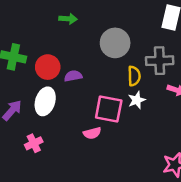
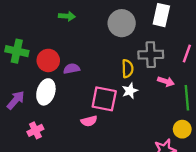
gray circle: (115, 43) -> (122, 23), moved

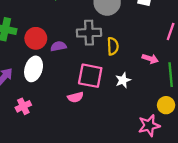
gray cross: (151, 55) -> (89, 33), moved
white star: (130, 91) -> (123, 80), moved

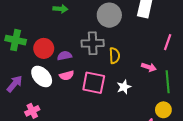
white ellipse: (34, 69) -> (42, 76), turned -60
pink semicircle: (75, 97) -> (67, 75), moved

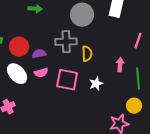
pink arrow: (149, 67) -> (120, 65), turned -104

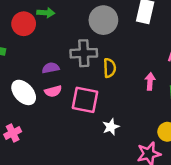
red circle: (19, 47) -> (24, 24), moved
white star: (96, 84) -> (111, 127), moved

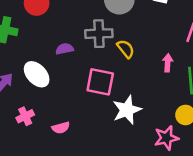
yellow semicircle: (110, 68) -> (126, 49), turned -36
pink semicircle: (53, 91) -> (61, 128), moved
white star: (111, 127) -> (127, 110), size x1.6

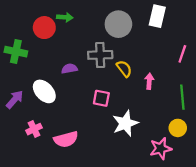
pink arrow: (168, 63) -> (149, 81), moved
pink square: (100, 82) -> (101, 98), size x0.7
pink semicircle: (61, 128) -> (66, 139), size x1.5

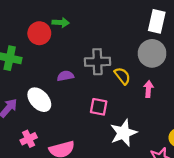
gray circle: (118, 24) -> (152, 53), moved

